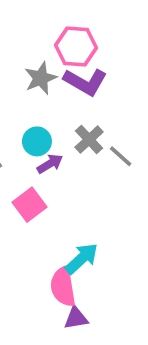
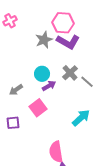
cyan arrow: (82, 259) -> (81, 118), moved

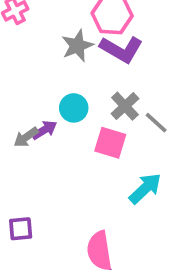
purple arrow: (49, 86) -> (44, 130), moved
pink square: (38, 108) -> (110, 143), moved, turned -36
purple square: (13, 123) -> (21, 229), moved

